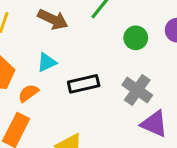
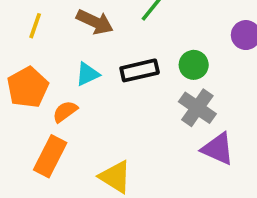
green circle: (136, 38) -> (194, 65), moved
black rectangle: (84, 84) -> (140, 70), moved

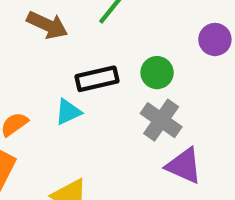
cyan triangle: (87, 74) -> (68, 112), moved

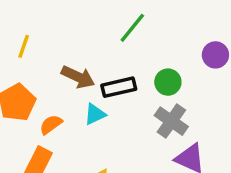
brown arrow: (47, 25) -> (78, 77), moved

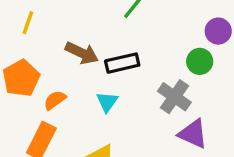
green circle: (168, 82) -> (200, 61), moved
cyan triangle: (95, 114) -> (107, 102), moved, turned -30

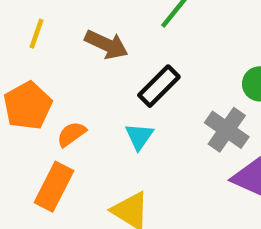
brown arrow: (82, 53) -> (106, 45), moved
black rectangle: (122, 63) -> (159, 86), turned -32

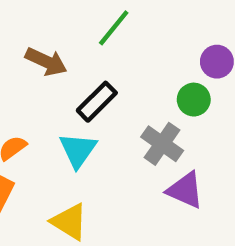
cyan triangle: (139, 136) -> (78, 150), size x1.4

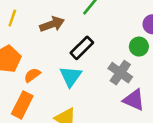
brown arrow: (46, 62) -> (52, 24), turned -45

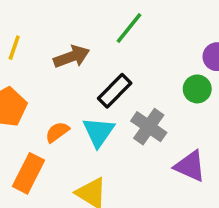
gray cross: (120, 73) -> (149, 127), moved
orange semicircle: (32, 75) -> (57, 132), moved

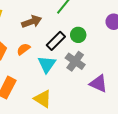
green circle: (197, 89) -> (78, 35), moved
orange semicircle: (57, 132) -> (23, 49), moved

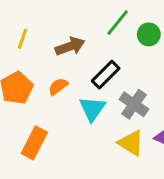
green circle: (78, 35) -> (149, 34), moved
yellow triangle: (43, 99) -> (131, 143), moved

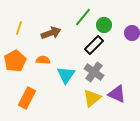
black rectangle: (106, 75) -> (94, 45), moved
orange semicircle: (58, 86) -> (43, 60), turned 40
yellow triangle: (131, 143) -> (92, 98), turned 48

